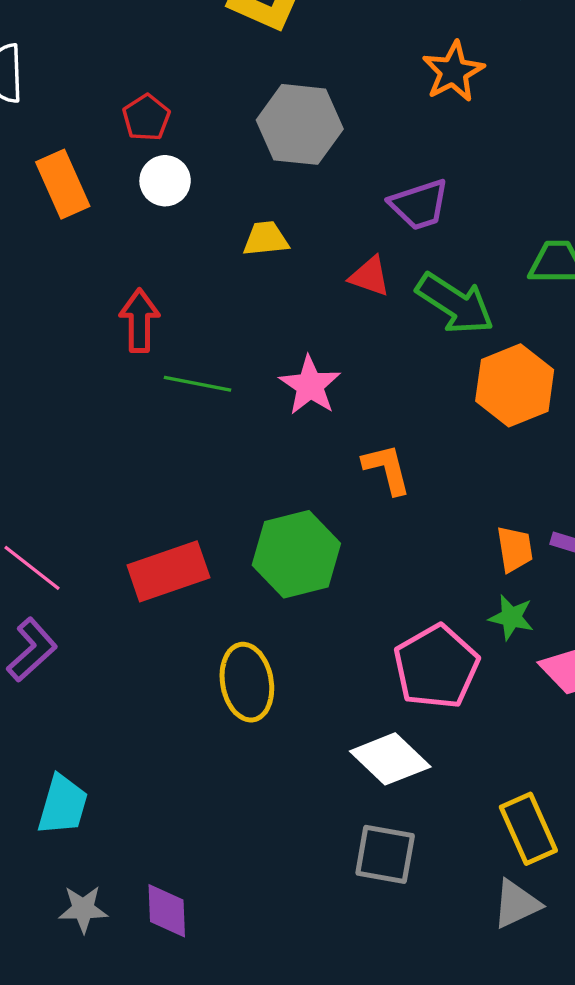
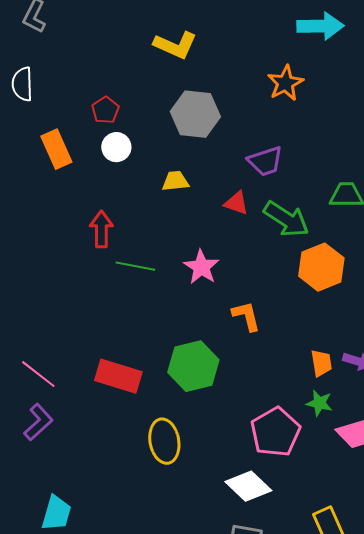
red rectangle: (168, 571) -> (118, 376), turned 36

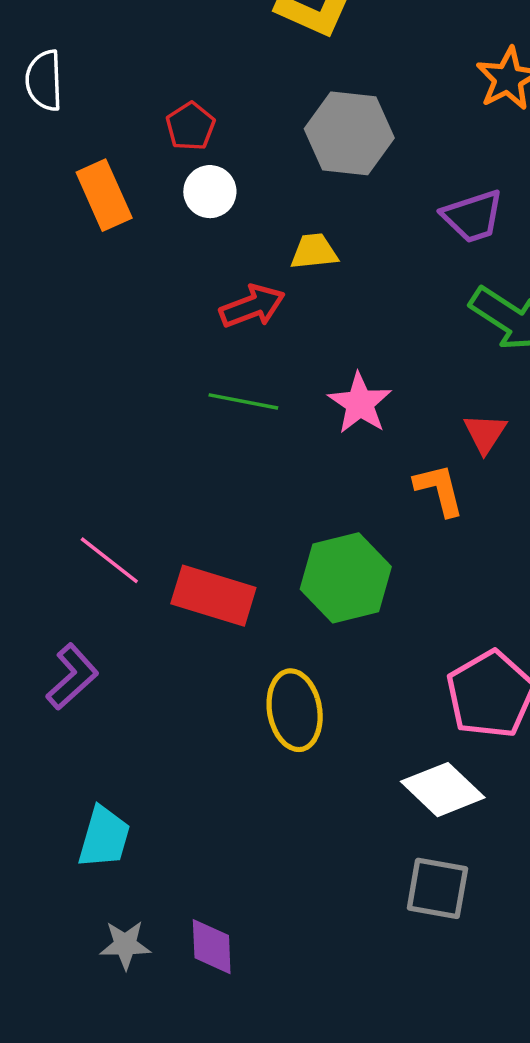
red triangle: (236, 203) -> (485, 433), moved, turned 44
red arrow: (101, 229) -> (252, 306), moved, turned 69
pink line: (38, 374) -> (109, 560), moved

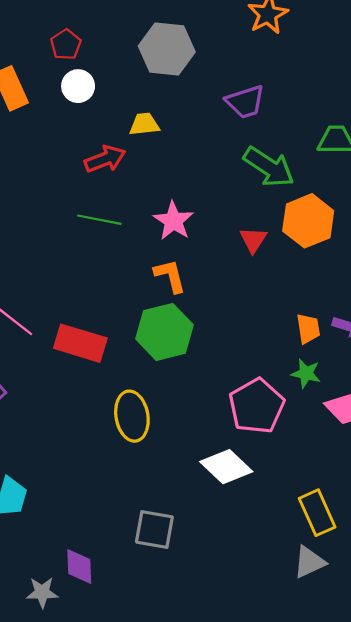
orange L-shape: (439, 490) -> (170, 276), moved
gray square: (437, 888) -> (154, 529), moved
gray star: (125, 945) -> (42, 592), moved

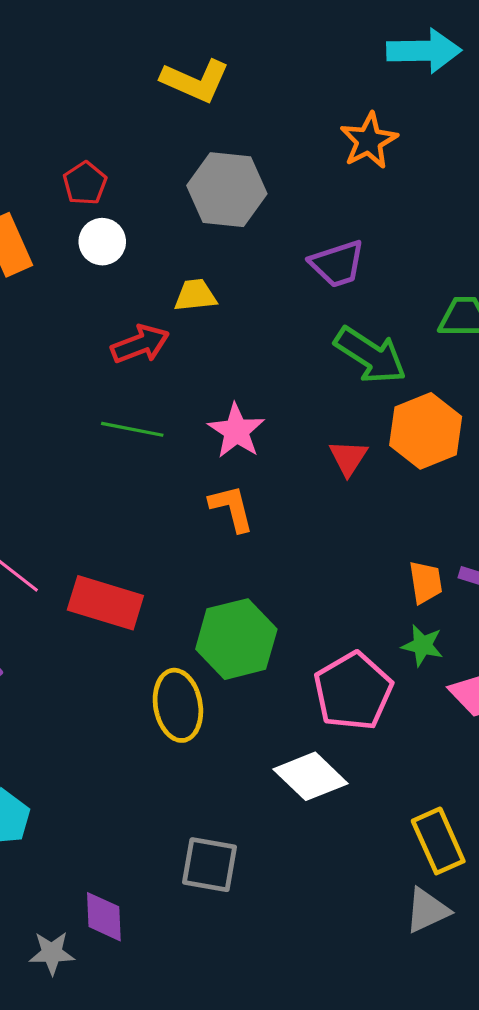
green hexagon: (164, 332) -> (236, 639), moved

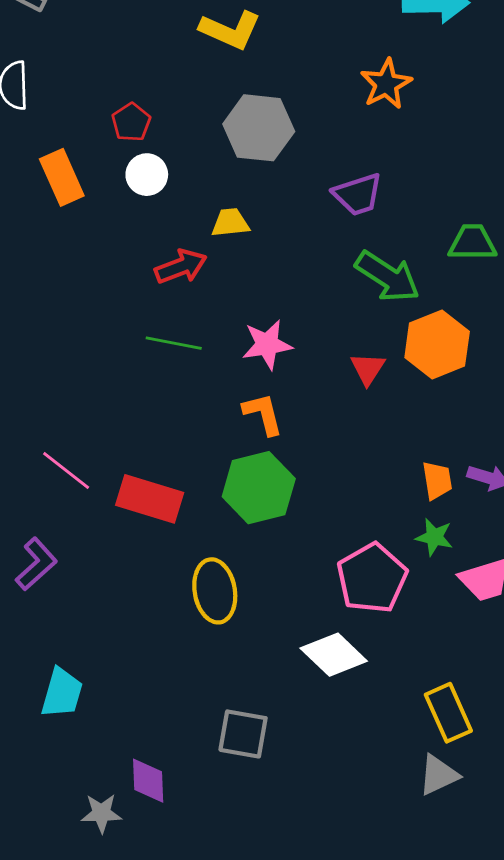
pink star: (236, 431) -> (267, 345), turned 30
green hexagon: (236, 639) -> (259, 488), moved

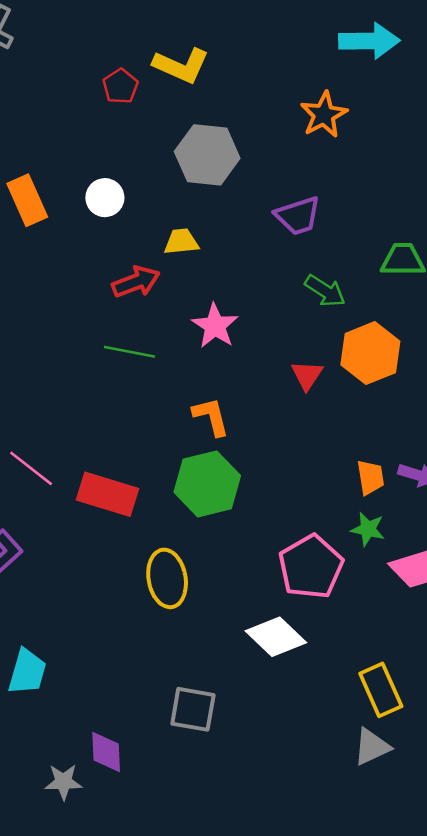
red pentagon: (131, 122) -> (120, 86), moved
green arrow: (388, 277) -> (325, 291), size x0.7
pink star: (267, 345) -> (215, 326), moved, turned -30

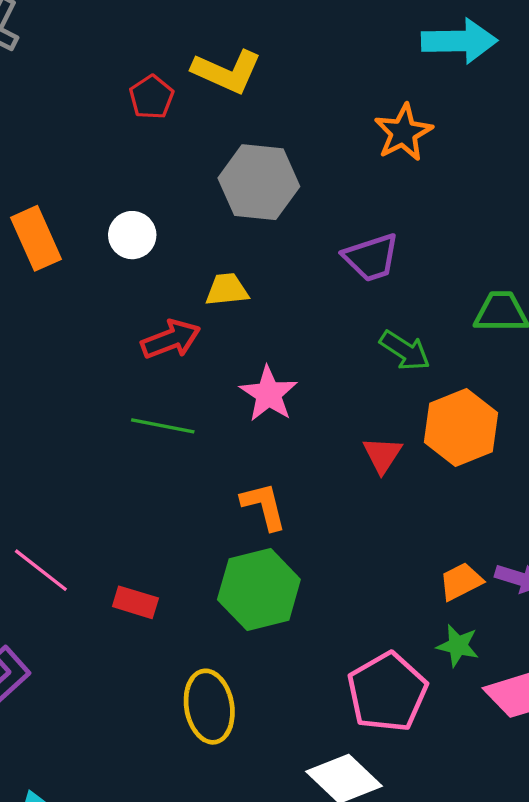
orange trapezoid: (370, 477) -> (461, 581), turned -108
red rectangle: (107, 494) -> (135, 602), size x0.6

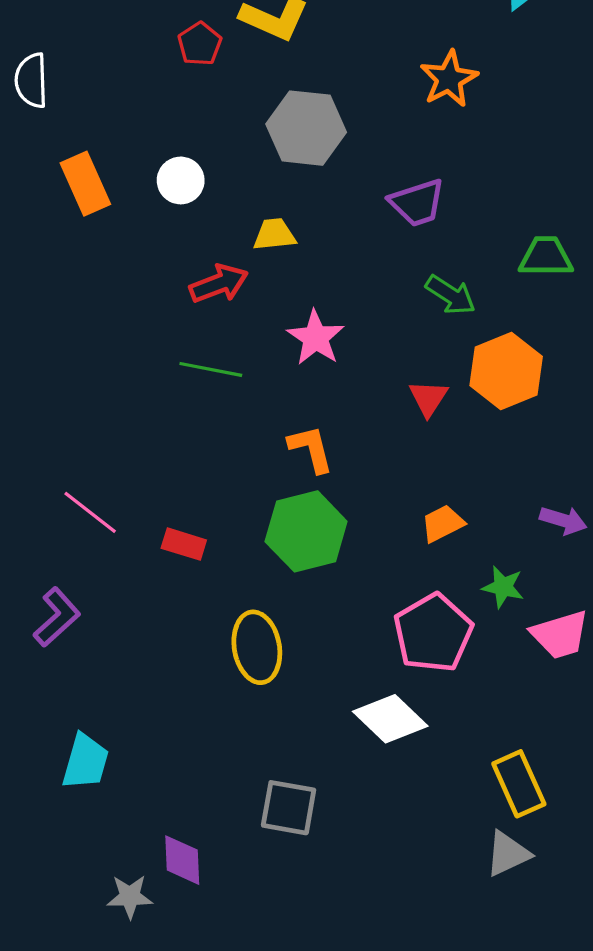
orange trapezoid: (461, 581) -> (443, 523), moved

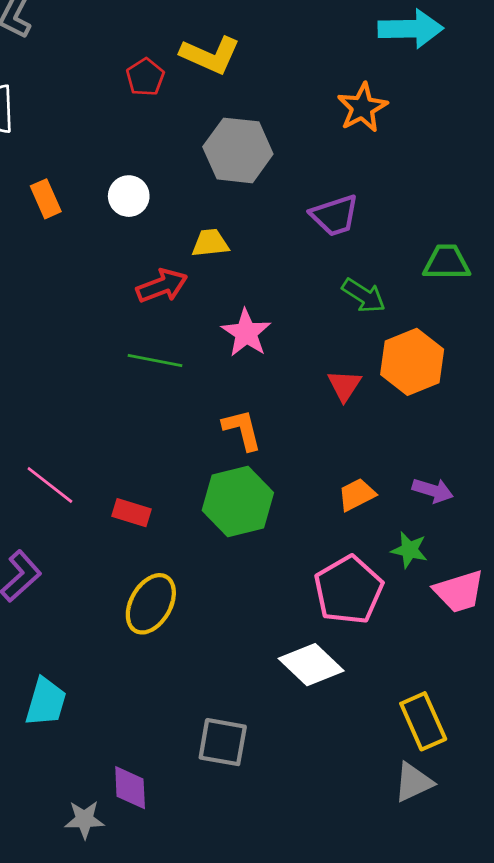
orange rectangle: (85, 184) -> (46, 199), size x0.7
purple arrow: (563, 520) -> (433, 490), moved
yellow ellipse: (257, 647) -> (151, 604), moved, turned 40

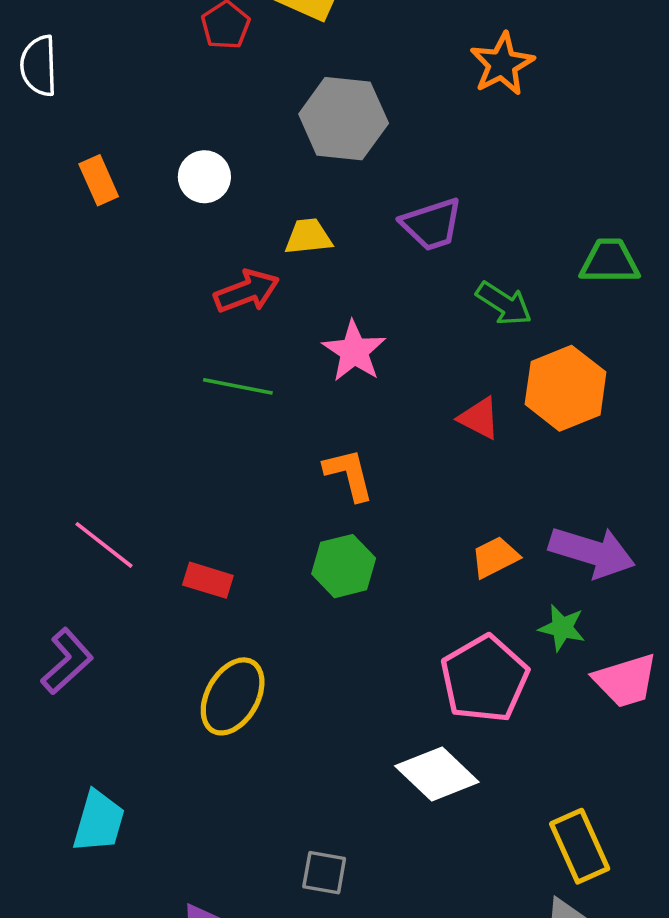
purple trapezoid: (335, 215) -> (432, 224), moved
red triangle: (344, 385) -> (479, 418), turned -36
purple arrow: (433, 490) -> (592, 552), size x1.6
green hexagon: (238, 502) -> (344, 566), size x0.7
gray square: (223, 742) -> (324, 873), size x0.7

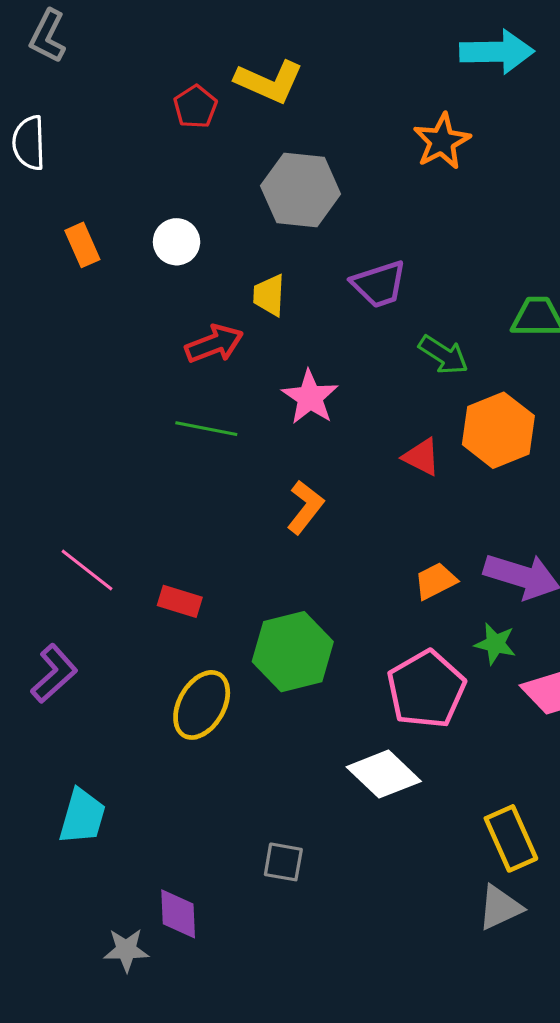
yellow trapezoid: (308, 237) -> (269, 295), turned -81
orange L-shape: (349, 474) -> (305, 507), turned 52
green hexagon: (344, 566) -> (293, 652), moved, size x1.4

